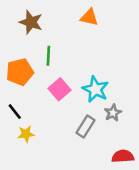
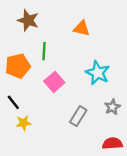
orange triangle: (89, 17) -> (82, 28), moved
cyan star: (95, 89) -> (98, 73), moved
gray star: (113, 113) -> (112, 107), moved

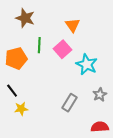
orange triangle: (82, 28) -> (73, 25), turned 42
pink square: (54, 82) -> (62, 49), moved

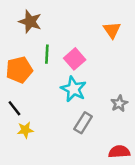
orange triangle: (73, 25) -> (112, 30), moved
cyan star: (87, 64) -> (73, 89), moved
gray star: (100, 95) -> (119, 103), moved

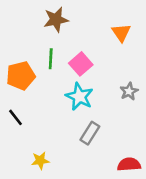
brown star: (30, 22) -> (56, 20), moved, turned -30
gray star: (119, 103) -> (129, 91), moved
yellow star: (25, 130) -> (40, 161), moved

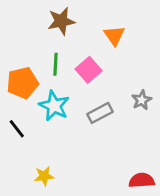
orange triangle: (121, 33) -> (114, 35), moved
cyan star: (79, 97) -> (54, 106), moved
gray rectangle: (90, 133) -> (100, 113), moved, turned 30

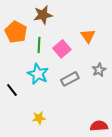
orange triangle: (114, 35) -> (88, 36), moved
orange pentagon: (22, 83) -> (16, 32), moved, turned -30
yellow star: (44, 176) -> (39, 118), moved

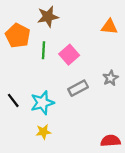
orange triangle: (88, 36) -> (109, 27), moved, turned -49
cyan star: (38, 74) -> (42, 103), moved, turned 30

